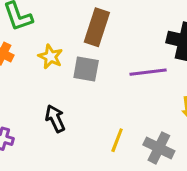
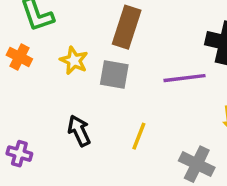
yellow line: (117, 140) -> (139, 136), moved

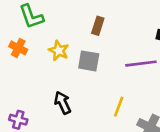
brown rectangle: (127, 27) -> (98, 26), size x0.6
yellow line: (139, 136) -> (119, 107), moved

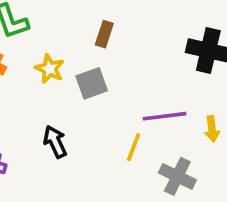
gray square: (89, 61) -> (92, 83), turned -30
purple line: (141, 64) -> (165, 116), moved

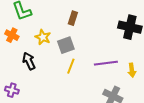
black arrow: (55, 142) -> (29, 61), moved
yellow line: (134, 147) -> (71, 66), moved

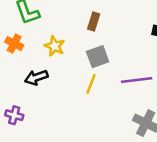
gray square: (66, 45) -> (98, 57), moved
black arrow: (29, 61) -> (36, 77), turned -84

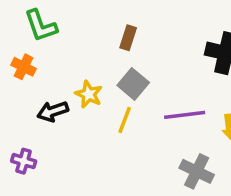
yellow star: (55, 46) -> (89, 94), moved
gray square: (98, 57) -> (133, 84), turned -30

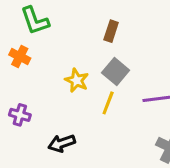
black arrow: (53, 111) -> (62, 143), moved
purple cross: (24, 161) -> (20, 115), moved

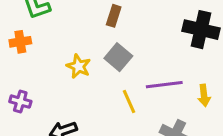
orange cross: (20, 57) -> (20, 42), turned -36
yellow line: (108, 103) -> (129, 102), moved, turned -45

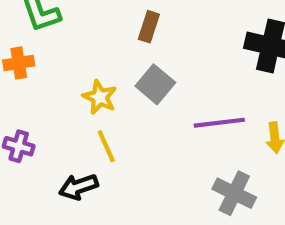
yellow line: (129, 102) -> (106, 146), moved

